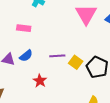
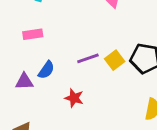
yellow square: (76, 62) -> (115, 60), turned 32

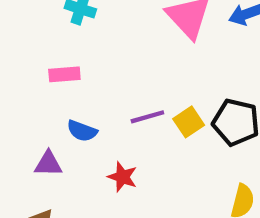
blue semicircle: (46, 70) -> (82, 131), turned 72
purple triangle: (24, 81) -> (48, 164), moved

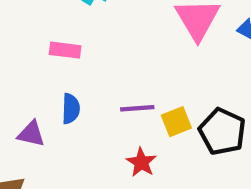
blue semicircle: (82, 131) -> (71, 109), turned -120
red star: (122, 177) -> (141, 162), moved

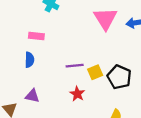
blue semicircle: (71, 109) -> (29, 60), moved
purple triangle: (31, 134) -> (32, 96), moved

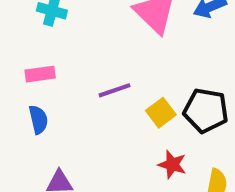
purple line: (75, 66) -> (115, 90), moved
red star: (77, 94) -> (172, 165), moved

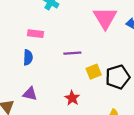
black pentagon: (206, 110) -> (118, 77), turned 30
red star: (172, 165) -> (72, 98), moved

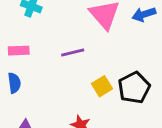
purple line: (72, 53) -> (73, 53), moved

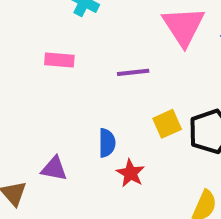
blue semicircle: (14, 83) -> (107, 143), moved

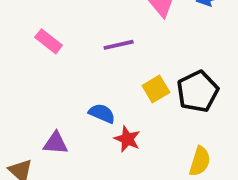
pink rectangle: (59, 60) -> (49, 41), turned 40
blue semicircle: (107, 143) -> (102, 113), turned -60

